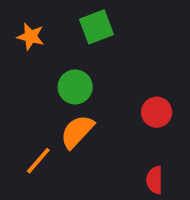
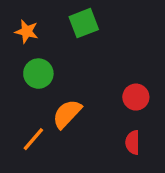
green circle: (75, 87) -> (38, 74), moved
red semicircle: (155, 180) -> (133, 142), moved

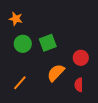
green square: (84, 23) -> (48, 43), moved
orange semicircle: (67, 114) -> (56, 73), moved

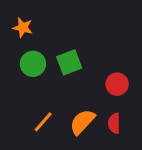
orange semicircle: (56, 73) -> (82, 122), moved
orange line: (20, 83) -> (43, 122), moved

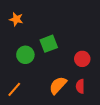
green circle: (33, 64) -> (25, 55), moved
orange line: (43, 122) -> (14, 89), moved

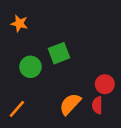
red circle: (82, 59) -> (105, 84), moved

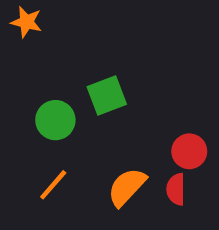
orange star: (19, 23) -> (26, 22), moved
orange line: (17, 109) -> (53, 185), moved

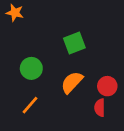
green square: (107, 96) -> (74, 43), moved
orange semicircle: (127, 187) -> (72, 82), moved

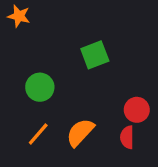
orange semicircle: (72, 82) -> (80, 132), moved

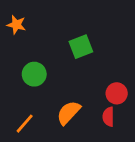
orange star: (19, 16) -> (16, 25), moved
orange line: (38, 134) -> (25, 124), moved

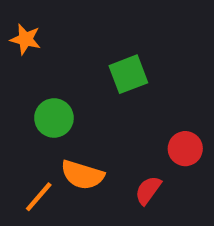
orange semicircle: (69, 113) -> (82, 175), moved, turned -116
red semicircle: (108, 117) -> (148, 190), moved, turned 36

